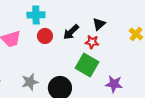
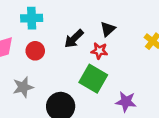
red circle: (45, 36) -> (35, 51), moved
gray star: (30, 82) -> (23, 87), moved

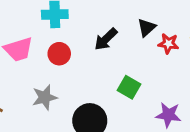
red star: (99, 51) -> (168, 44), moved
green square: (93, 79) -> (129, 87), size x0.7

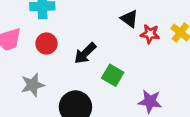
black triangle: (147, 28) -> (129, 19), turned -42
black arrow: (106, 39) -> (85, 53), moved

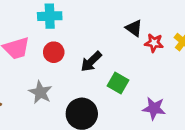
gray star: (33, 85) -> (40, 92), turned -30

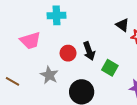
red circle: (54, 52) -> (68, 53), moved
black arrow: (91, 62) -> (89, 51), turned -66

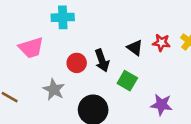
black triangle: (122, 25) -> (135, 48), moved

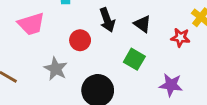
red star: (161, 43) -> (180, 38), moved
black arrow: (102, 60) -> (107, 20), moved

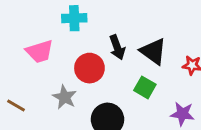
black triangle: (142, 24) -> (153, 51), size x1.5
red circle: (80, 40) -> (89, 68), size x1.4

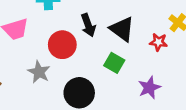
purple star: (182, 114) -> (149, 88), turned -30

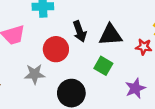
black triangle: (122, 29) -> (110, 35), turned -40
gray star: (39, 72) -> (35, 74), turned -30

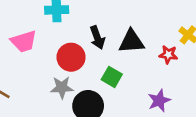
green square: (103, 66) -> (112, 77), moved
gray star: (35, 74) -> (62, 87), moved

